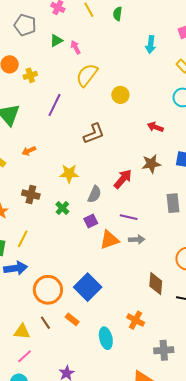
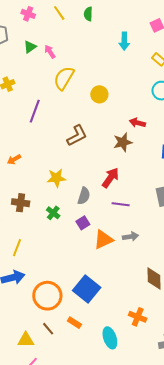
brown star: (151, 164) -> (123, 142), moved
purple line: (129, 217) -> (121, 204), moved

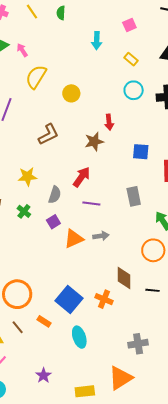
red arrow: (137, 123) -> (109, 122), turned -112
blue square: (87, 289) -> (69, 300), moved
orange cross: (138, 317) -> (104, 299), moved

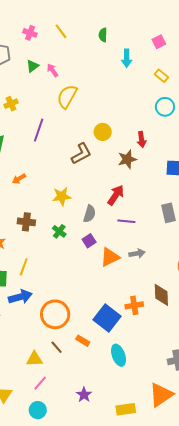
green semicircle: (61, 13) -> (103, 35), moved
yellow circle: (71, 93) -> (103, 132), moved
orange cross: (104, 299) -> (134, 305), moved, turned -30

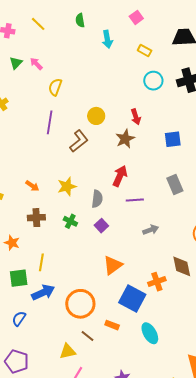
yellow semicircle: (67, 96) -> (55, 87), size x0.7
purple line: (39, 130) -> (50, 122), moved
orange arrow: (19, 179) -> (32, 186), moved, turned -104
orange triangle: (110, 257) -> (113, 265), moved

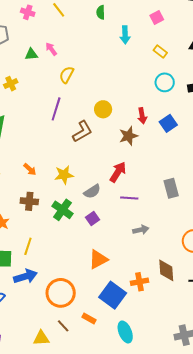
green triangle: (16, 63) -> (31, 54), moved, turned 32
blue square: (173, 139) -> (168, 123), moved, turned -36
gray semicircle: (97, 199) -> (92, 191), turned 42
green cross: (70, 221) -> (62, 210), size x1.5

